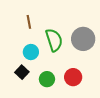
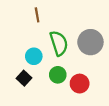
brown line: (29, 22) -> (37, 15), moved
green circle: (47, 79) -> (58, 75), moved

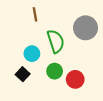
gray circle: (90, 42) -> (86, 28), moved

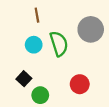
cyan circle: (32, 54) -> (34, 45), moved
green circle: (55, 71) -> (40, 95), moved

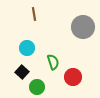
green semicircle: (59, 44) -> (53, 62), moved, size x0.7
cyan circle: (34, 45) -> (27, 48), moved

